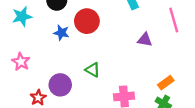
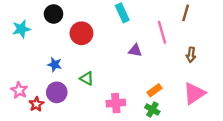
blue star: (61, 33) -> (55, 64), moved
pink star: (21, 62) -> (19, 90), moved

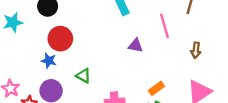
red circle: (81, 33) -> (60, 39), moved

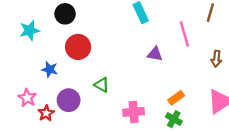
blue star: (49, 61) -> (50, 69), moved

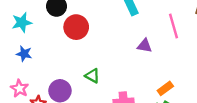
red circle: (78, 47) -> (76, 27), moved
blue star: (50, 69) -> (24, 54), moved

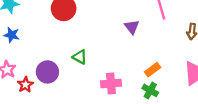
purple triangle: (144, 46) -> (132, 27), turned 42

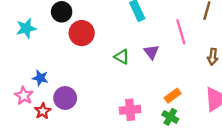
blue star: (12, 35) -> (40, 78), moved
green triangle: (80, 57) -> (122, 57), moved

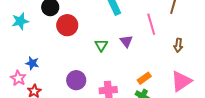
green triangle: (122, 57) -> (101, 45), turned 32
purple circle: (65, 98) -> (76, 80), moved

